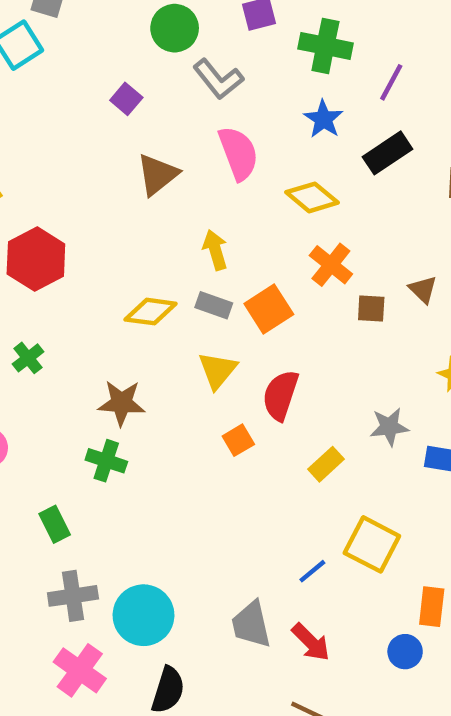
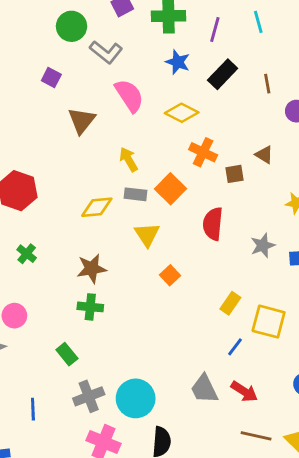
red semicircle: (281, 395) -> (213, 224), moved
yellow rectangle: (326, 464) -> (230, 303), moved

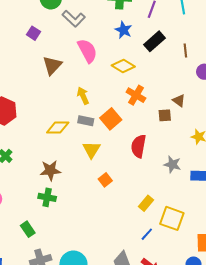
brown square: (235, 174) -> (165, 115), moved
gray star: (263, 245) -> (172, 164), turned 30

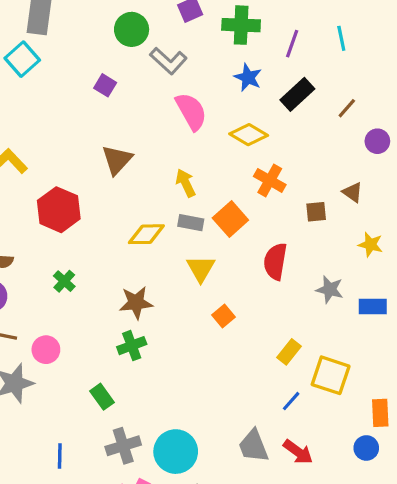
brown line: (185, 51) -> (347, 108), turned 48
brown triangle: (52, 65) -> (117, 160), moved
brown triangle: (179, 101) -> (352, 192), moved
green cross: (47, 197) -> (132, 346), turned -30

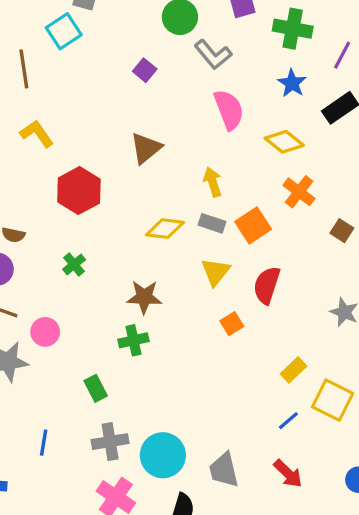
brown square: (316, 212) -> (342, 231), turned 30
red semicircle: (275, 261) -> (267, 285), moved
gray trapezoid: (253, 446) -> (224, 470), moved

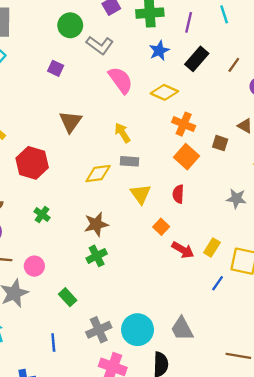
blue star: (292, 83) -> (159, 51), turned 30
orange square: (253, 225) -> (187, 157), moved
red semicircle: (267, 285) -> (178, 194), size x0.7
green rectangle: (96, 388) -> (68, 297), moved
red arrow: (288, 474) -> (183, 250), moved

